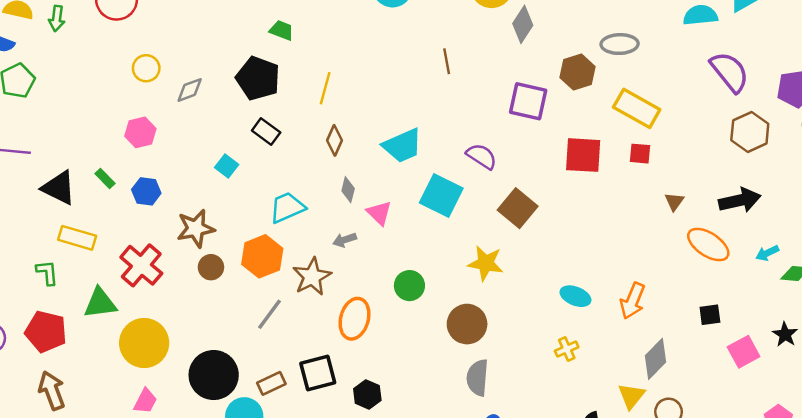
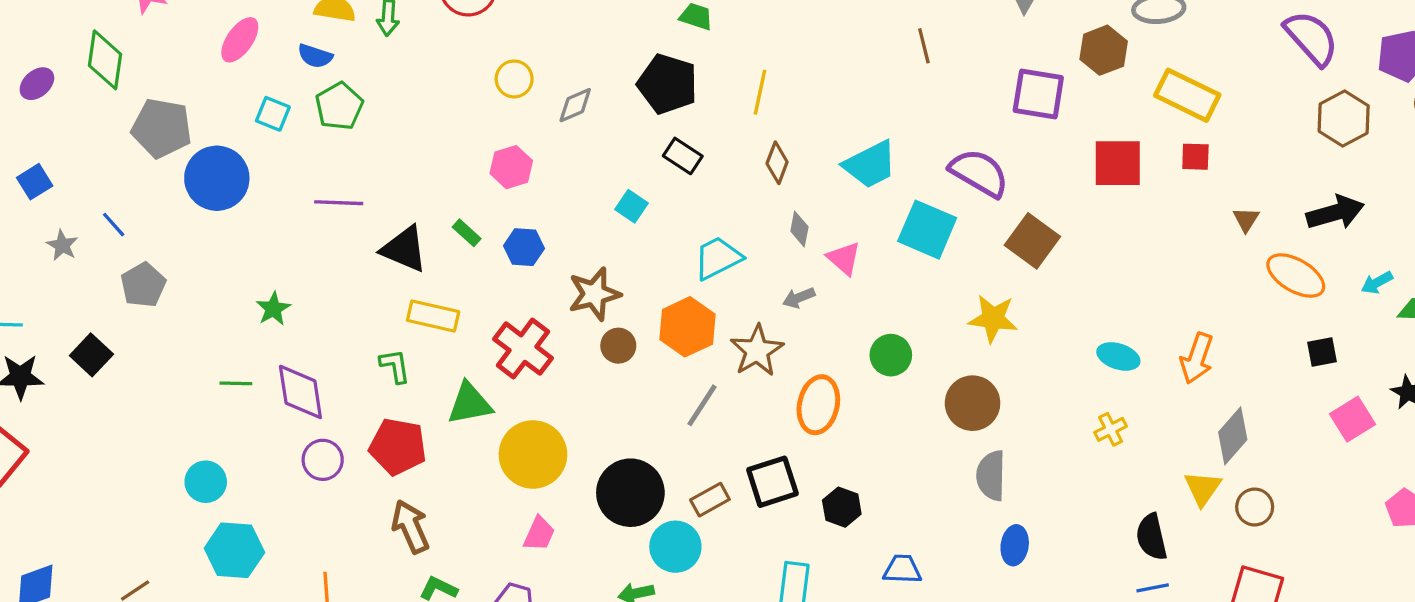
purple semicircle: (482, 156) -> (979, 173), size x1.4
black square: (710, 315) -> (1322, 352), moved

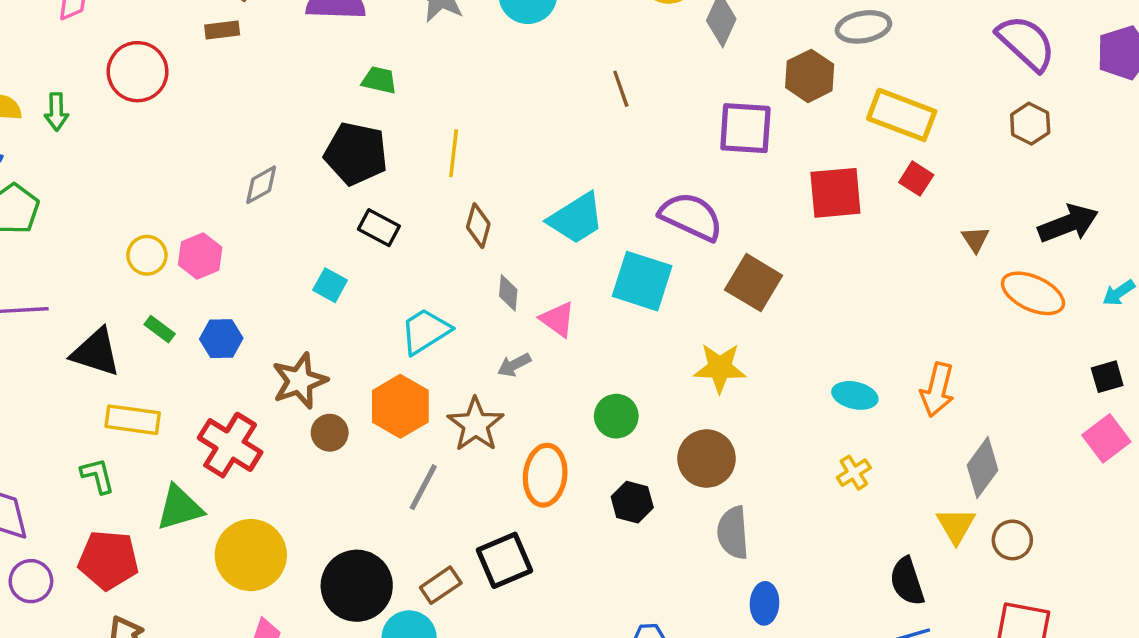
yellow circle: (514, 79) -> (147, 255), moved
brown hexagon: (1344, 118) -> (1030, 124), moved, size x0.7
red square: (1195, 157) -> (916, 179), turned 36
black square: (1322, 352) -> (1107, 377), moved
black hexagon: (842, 507) -> (632, 502), moved

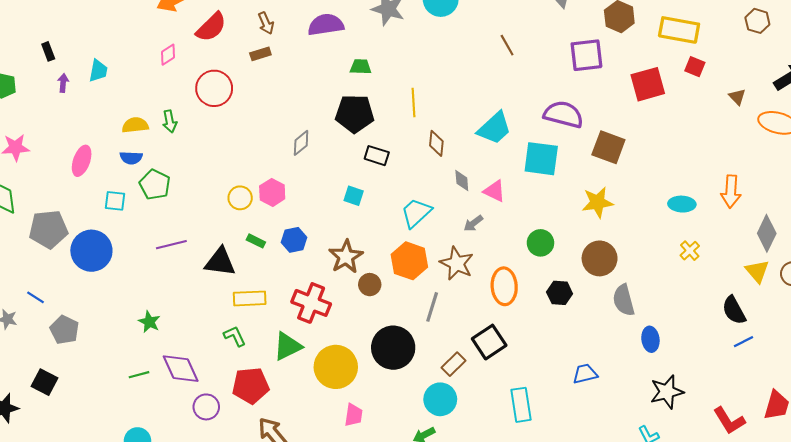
black circle: (357, 586) -> (393, 348), moved

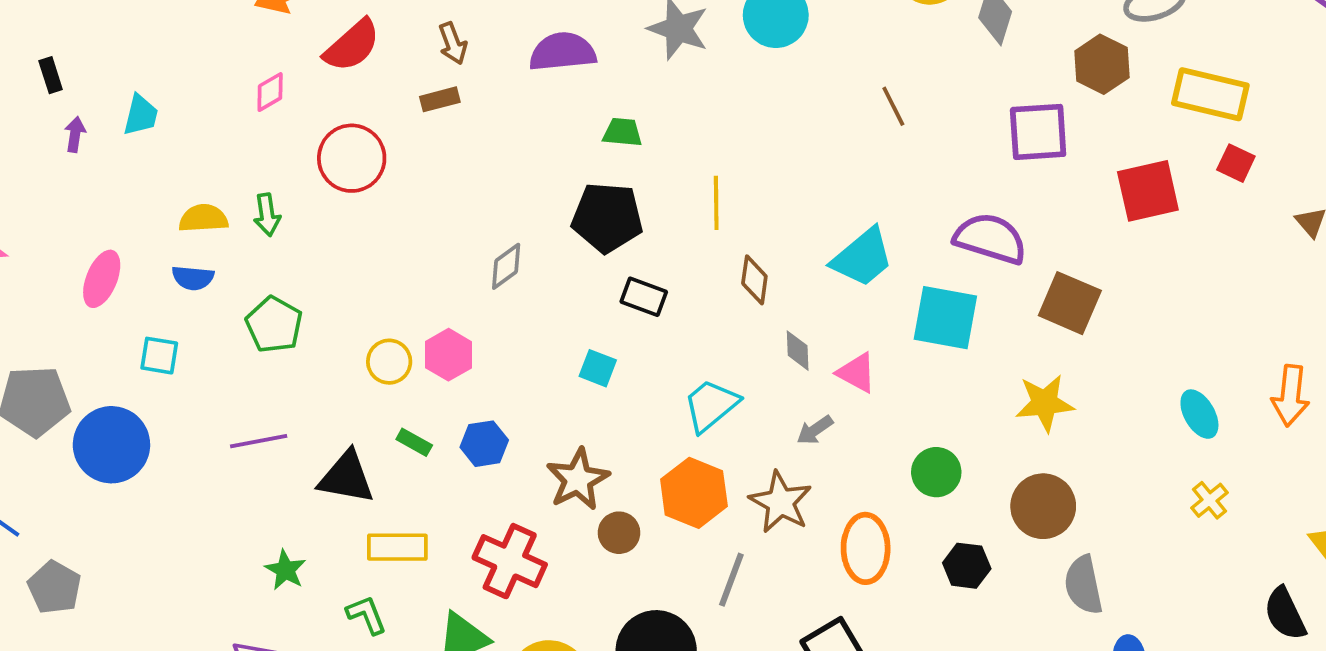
green pentagon: (155, 185) -> (274, 325), moved
cyan ellipse: (682, 204) -> (1199, 414), turned 55
green star: (149, 322) -> (285, 570), moved

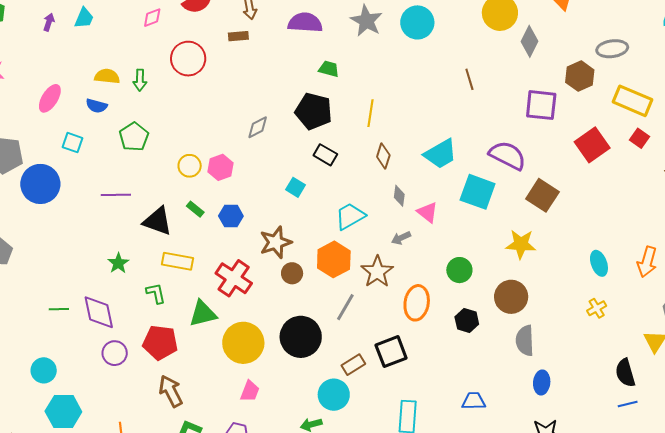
red square: (1148, 191) -> (592, 145), turned -32

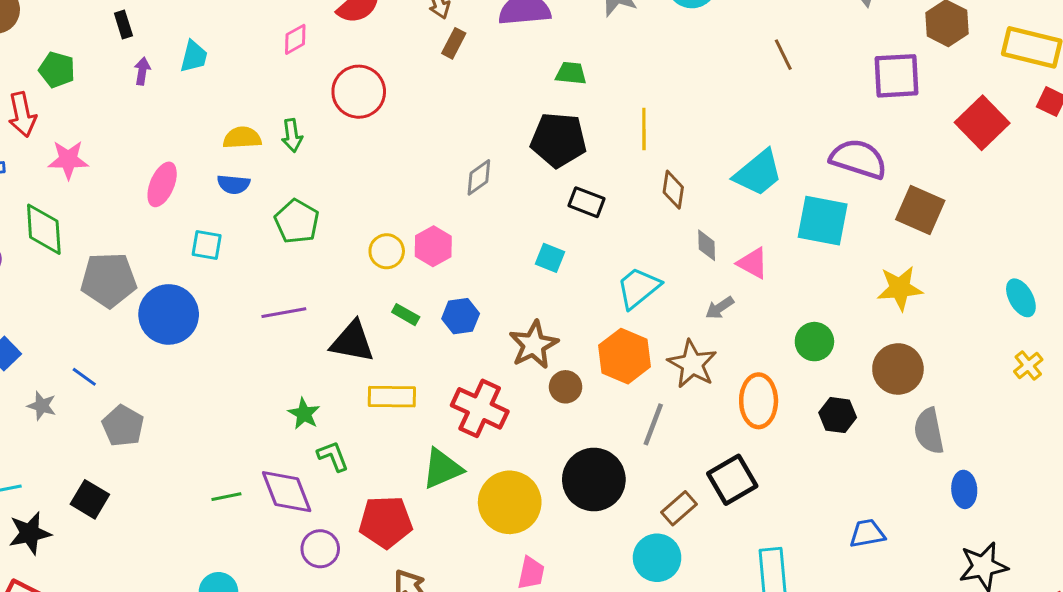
brown rectangle: (238, 36) -> (454, 43), moved, turned -48
green L-shape: (156, 293) -> (333, 456), moved

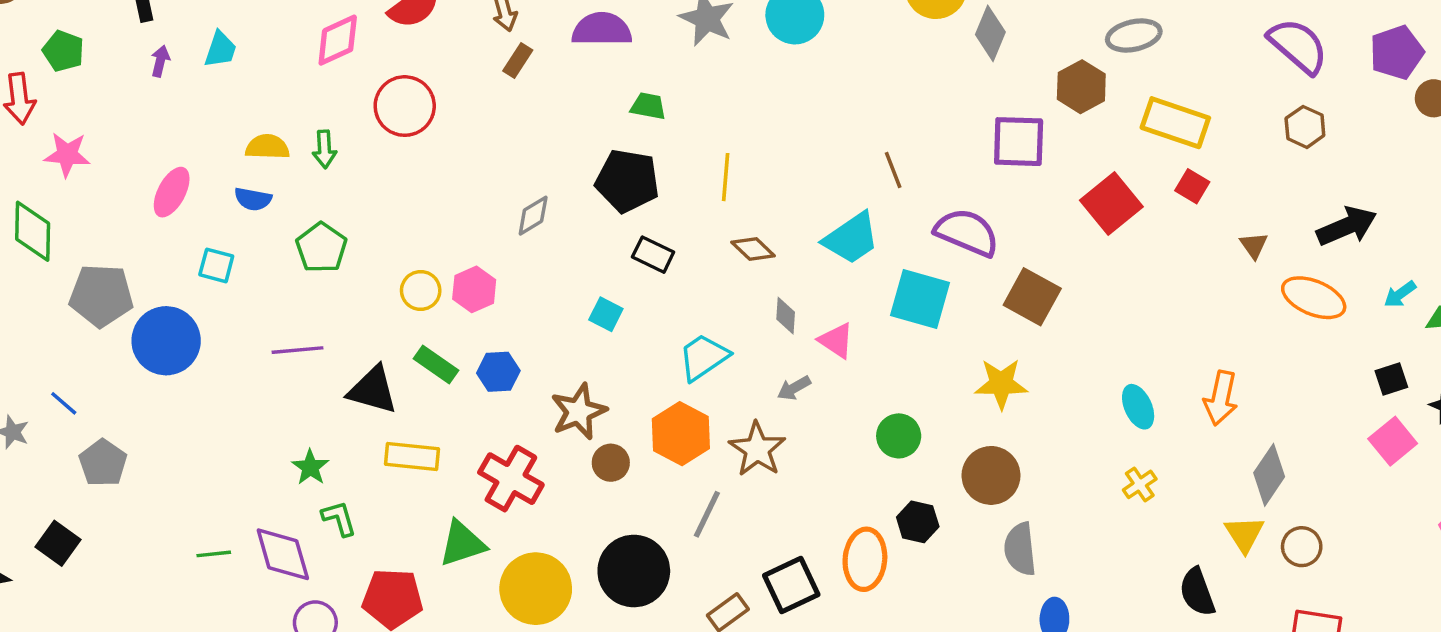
pink diamond: (295, 39) -> (338, 40), size x1.5
brown line: (783, 55) -> (893, 170), moved
brown diamond: (673, 190) -> (753, 249), turned -60
green rectangle: (406, 315) -> (436, 364), size x1.4
orange ellipse: (759, 401) -> (865, 559), moved

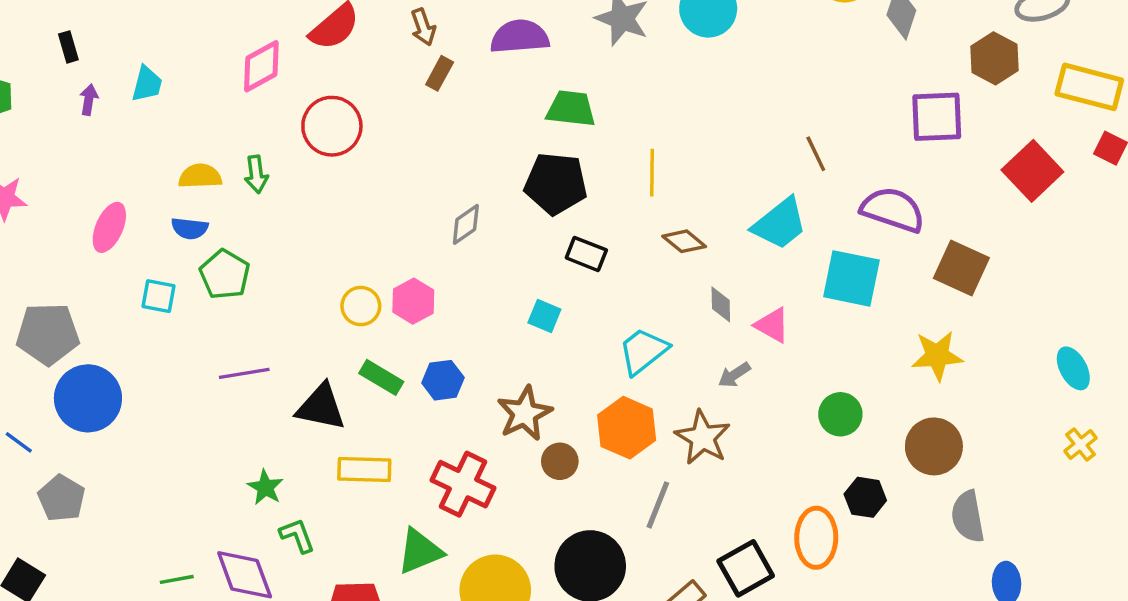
green trapezoid: (648, 106) -> (571, 109), size x1.4
green pentagon: (321, 248) -> (225, 275), moved
blue circle: (166, 341) -> (88, 398), moved

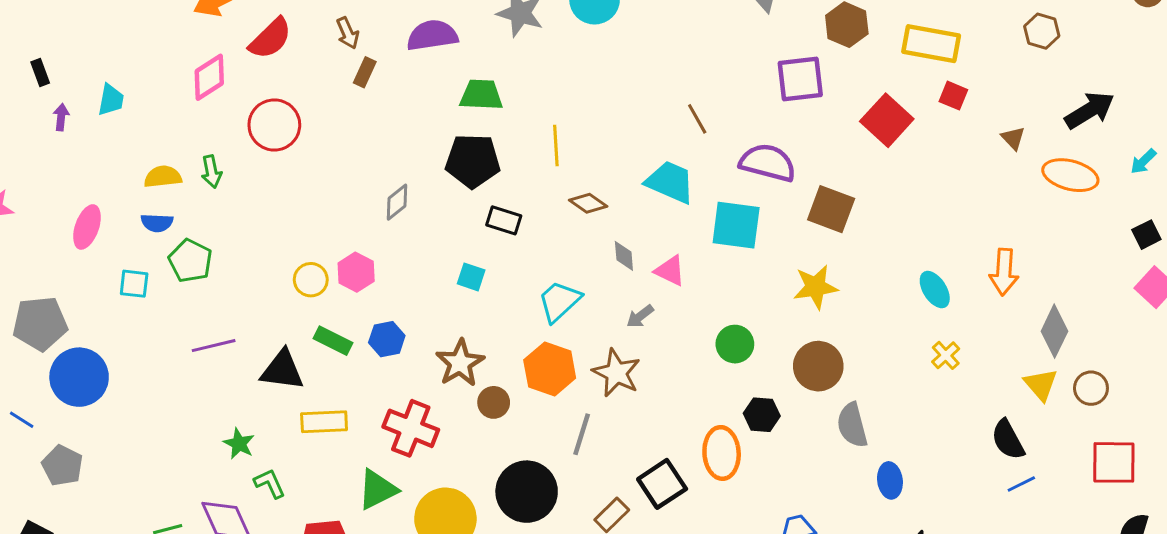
cyan trapezoid: (780, 224) -> (670, 182), turned -114

